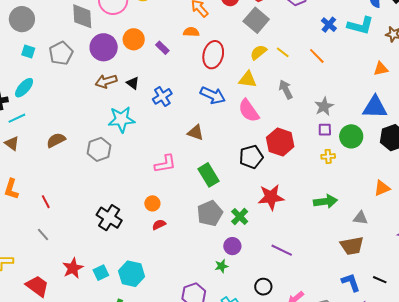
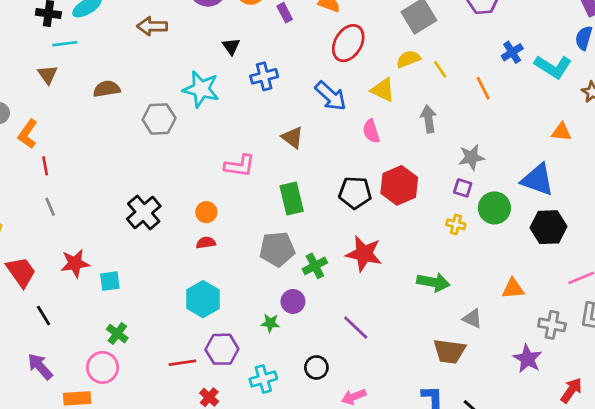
brown arrow: (106, 81) -> (152, 26), moved
pink semicircle: (249, 111) -> (371, 131), size x0.7
red line: (46, 202) -> (45, 166), moved
cyan hexagon: (132, 274) -> (203, 299), moved

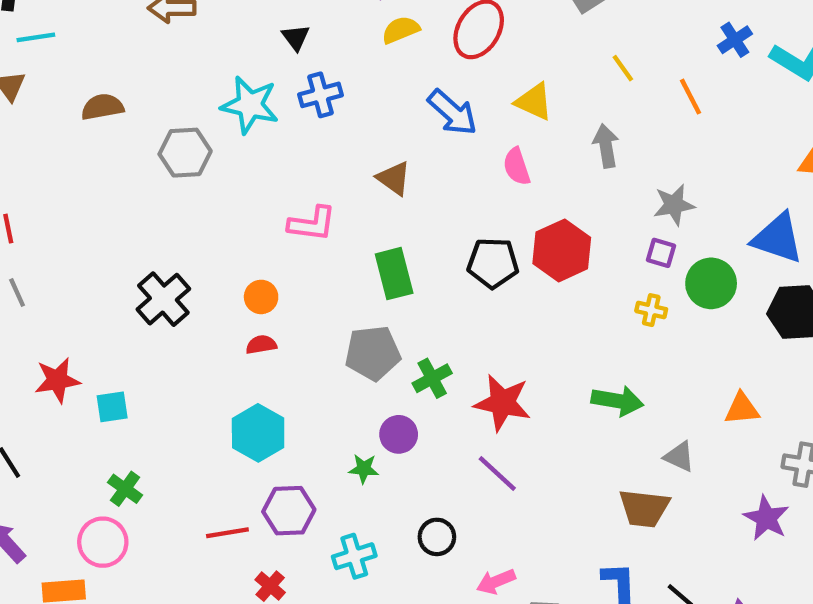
yellow semicircle: (408, 59) -> (401, 30), moved
blue cross: (264, 76) -> (321, 95), moved
red star: (364, 254) -> (502, 403), moved

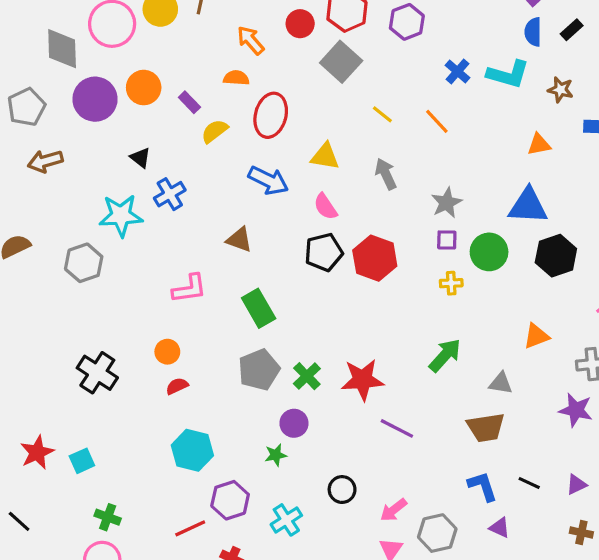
black pentagon: (493, 263) -> (324, 252), moved
green arrow: (617, 401) -> (445, 355), turned -42
purple line: (497, 474) -> (397, 428), moved

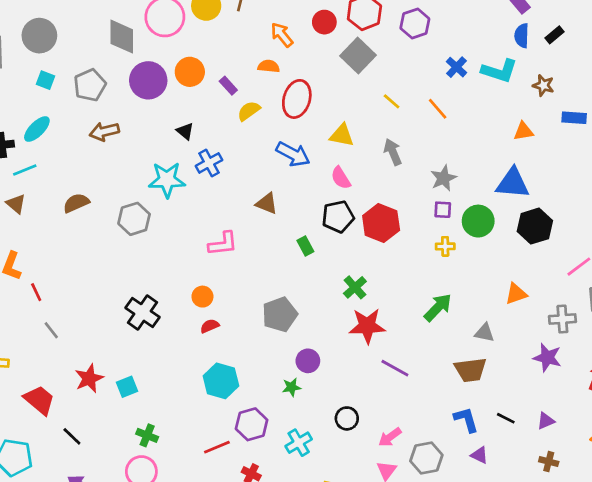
green rectangle: (259, 308) -> (305, 246), moved, size x0.6
green cross: (307, 376) -> (355, 287), moved

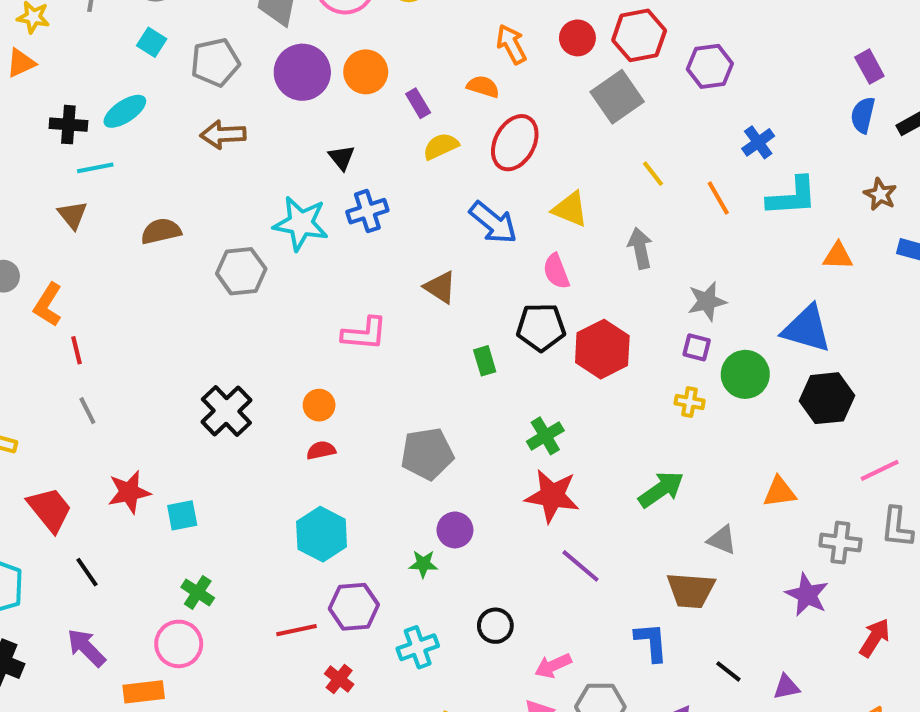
cyan L-shape: (499, 71) -> (792, 197), moved, turned -33
blue L-shape: (466, 420) -> (651, 642), moved

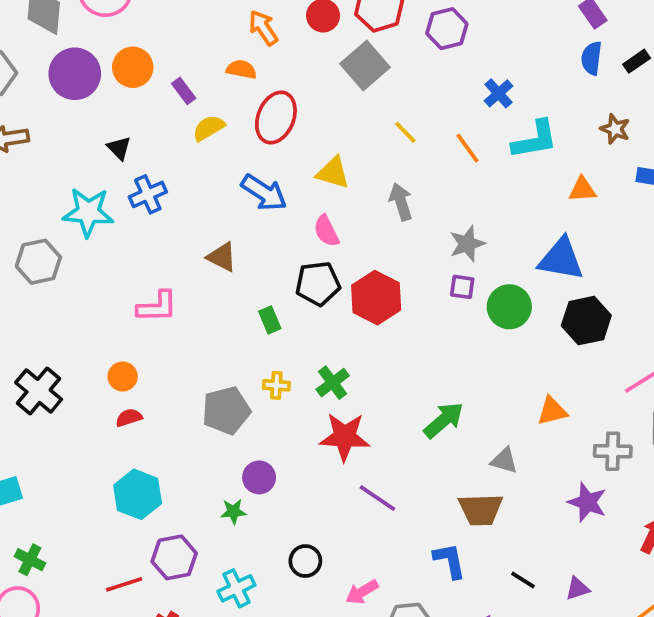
yellow cross: (690, 402) -> (276, 385), moved

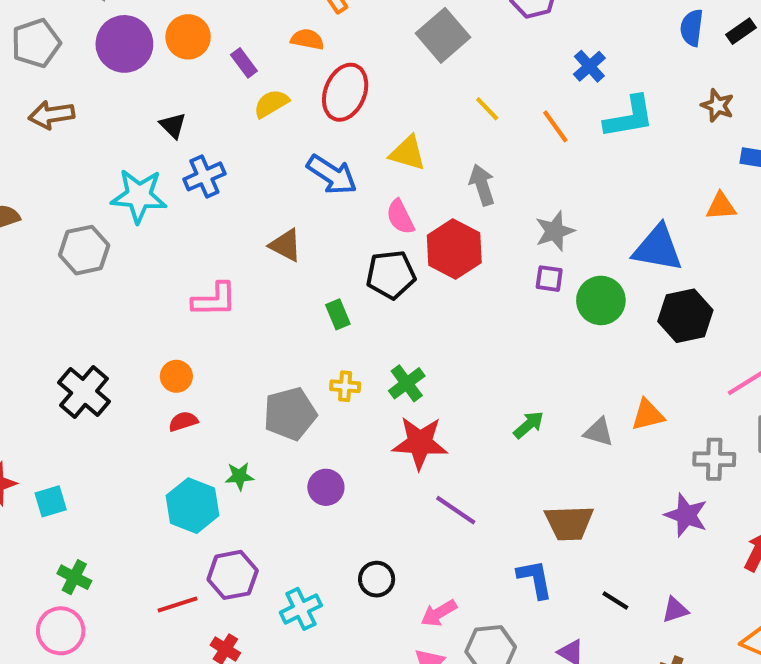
orange triangle: (582, 189) -> (721, 206), moved
red hexagon: (376, 298) -> (454, 249), moved
green arrow: (444, 420) -> (529, 425), size x0.7
gray triangle: (504, 460) -> (599, 432), moved
green star: (233, 512) -> (239, 476), moved

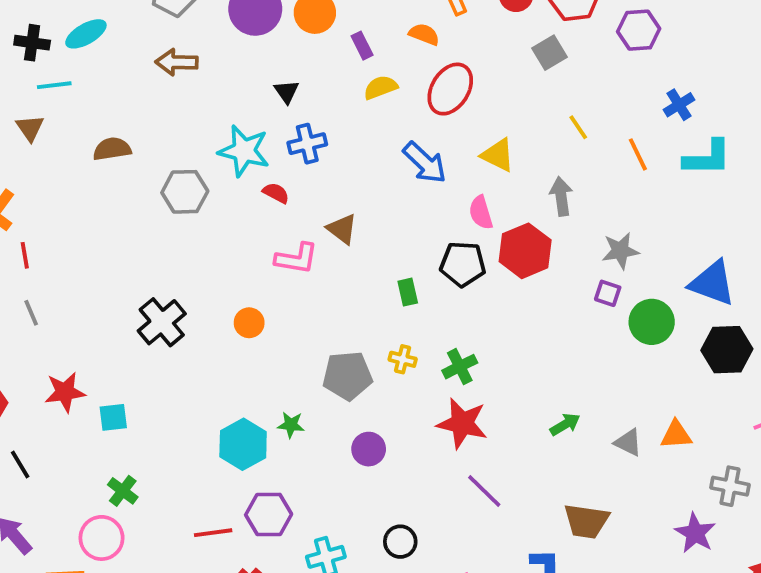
gray square: (443, 35) -> (549, 53), size x0.7
brown triangle: (286, 245) -> (342, 229), moved
red semicircle: (183, 421) -> (276, 193), moved, turned 36

